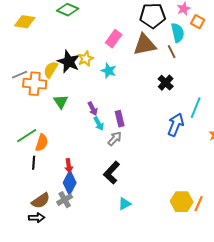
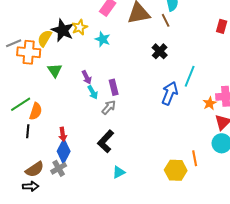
orange line: (199, 204) -> (195, 158), moved, turned -35

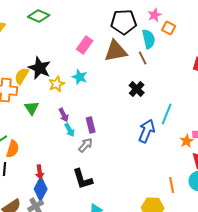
yellow star: (80, 27) -> (57, 84), moved
black L-shape: (106, 141) -> (83, 179), turned -60
orange line: (195, 158) -> (172, 185), moved

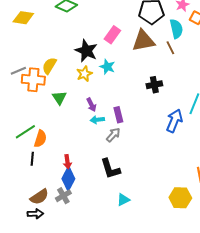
black star: (40, 68) -> (86, 51), moved
black cross: (137, 89) -> (154, 85), moved, turned 35
cyan arrow: (70, 130) -> (97, 120), turned 112

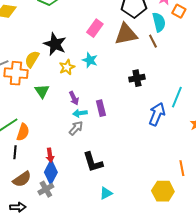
black star: (86, 51) -> (55, 44), moved
gray arrow: (113, 135) -> (76, 128), moved
brown semicircle: (39, 197) -> (22, 179), moved

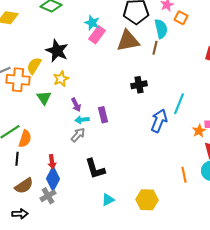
brown line: (153, 41) -> (155, 48), turned 40
cyan star: (90, 60) -> (92, 23), moved
yellow star: (67, 67) -> (61, 79), moved
yellow hexagon: (163, 191) -> (147, 200), moved

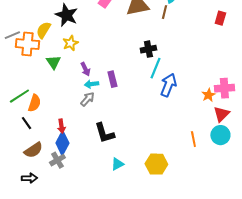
cyan line: (179, 104) -> (155, 68), moved
black line: (17, 159) -> (26, 123), turned -40

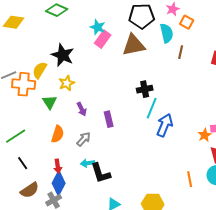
brown line: (164, 12) -> (181, 52), moved
cyan arrow: (91, 84) -> (88, 163), moved
orange semicircle: (34, 103) -> (58, 134), moved

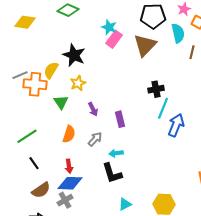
brown triangle: (134, 45) -> (145, 45), turned -35
cyan arrow: (88, 163) -> (116, 153), moved
blue diamond: (59, 183) -> (70, 183), turned 65

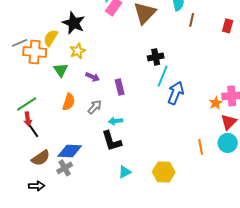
purple arrow: (93, 109) -> (93, 77), turned -40
red arrow: (69, 166) -> (28, 119), moved

